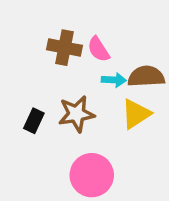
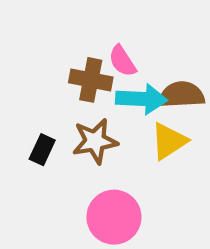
brown cross: (65, 48) -> (91, 80), moved
cyan arrow: (114, 80) -> (141, 99), size x1.6

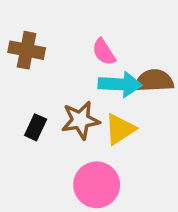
brown cross: (91, 80) -> (27, 50), moved
yellow triangle: (169, 141) -> (120, 129), moved

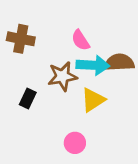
brown star: (80, 120) -> (62, 76), moved
pink circle: (97, 185) -> (75, 143), size x0.6

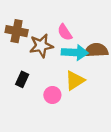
brown star: (62, 76) -> (41, 46), moved
pink circle: (75, 143) -> (52, 95), moved

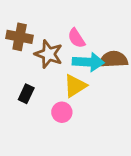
brown star: (41, 46) -> (49, 54), turned 30
yellow triangle: (75, 80) -> (75, 86), moved

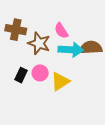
yellow triangle: (75, 86) -> (60, 81), moved
pink circle: (62, 112) -> (40, 73), moved

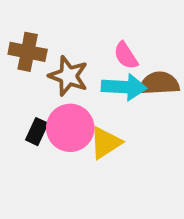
pink semicircle: (61, 31) -> (126, 56), moved
pink circle: (40, 73) -> (70, 128), size x1.6

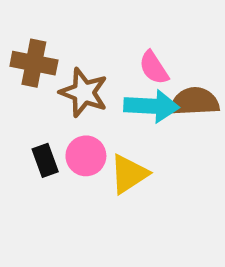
pink circle: (70, 128) -> (86, 156), size x0.7
black rectangle: (37, 132) -> (45, 160), turned -45

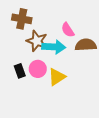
brown cross: (34, 63) -> (22, 19), moved
cyan arrow: (152, 106) -> (54, 47), moved

